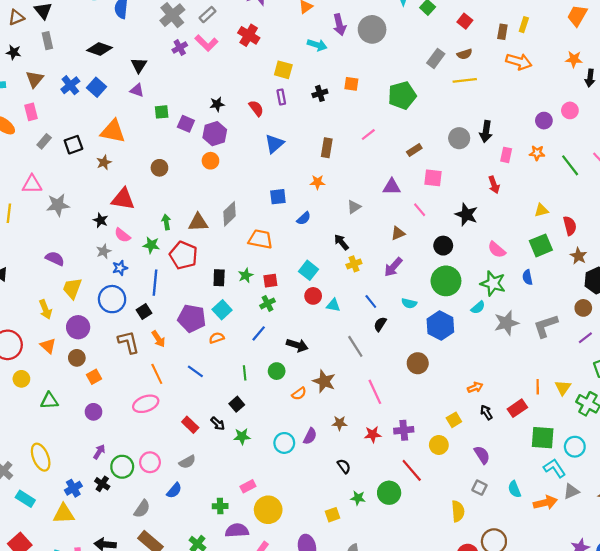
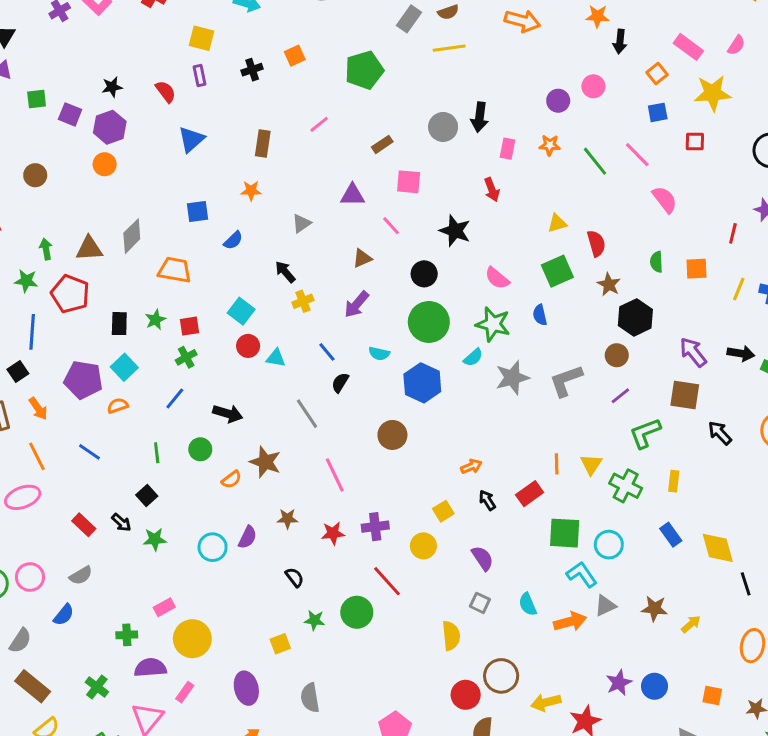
orange square: (351, 84) -> (295, 56), turned -32

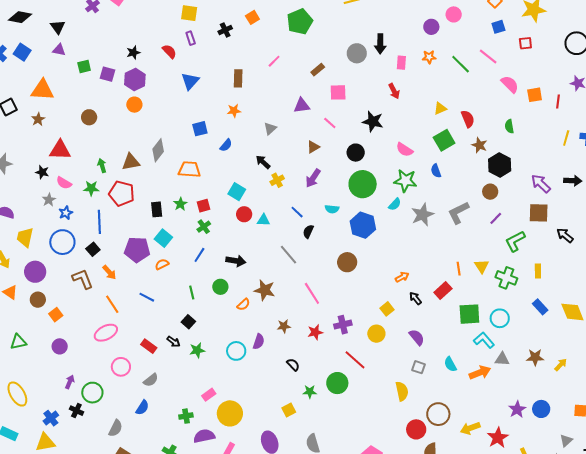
orange square: (696, 269) -> (535, 95), moved
pink circle: (30, 577) -> (121, 367), moved
gray triangle: (605, 606) -> (502, 359), turned 35

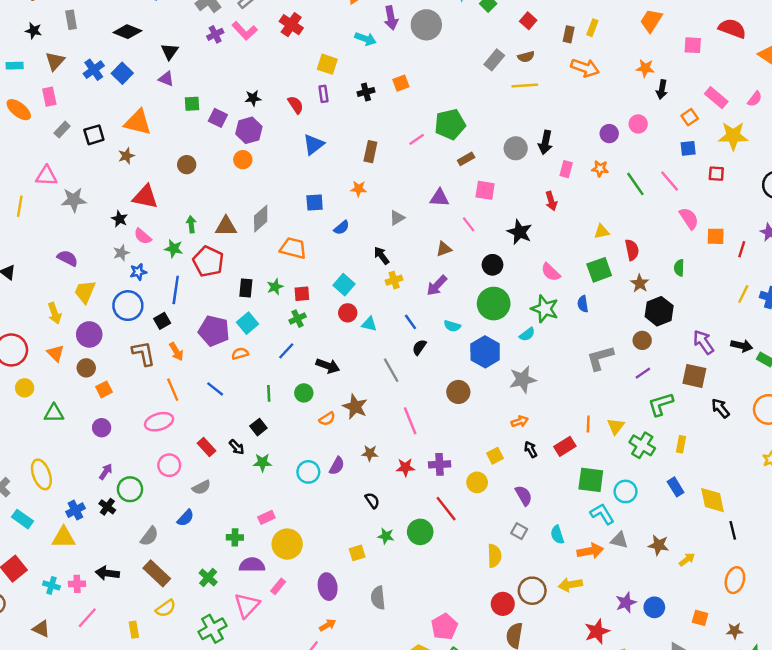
green pentagon: (300, 22) -> (450, 124), moved
gray star: (422, 215) -> (523, 380), moved
yellow arrow: (470, 428) -> (570, 585), moved

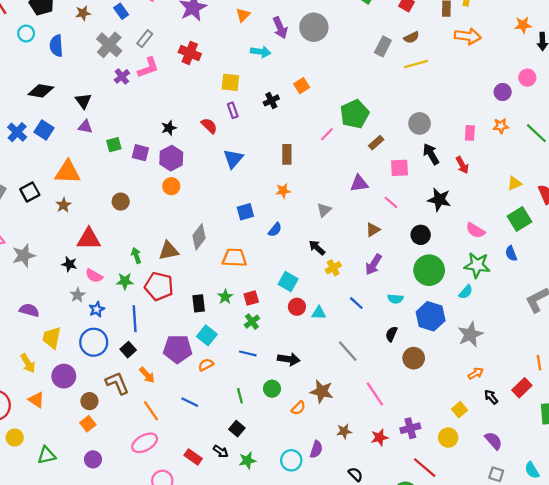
pink L-shape: (245, 31) -> (148, 68), turned -55
black arrow: (545, 142) -> (431, 154), moved, turned 150
black semicircle: (419, 347) -> (391, 334), moved
blue line: (286, 351) -> (248, 353), turned 72
brown circle: (86, 368) -> (89, 401), moved

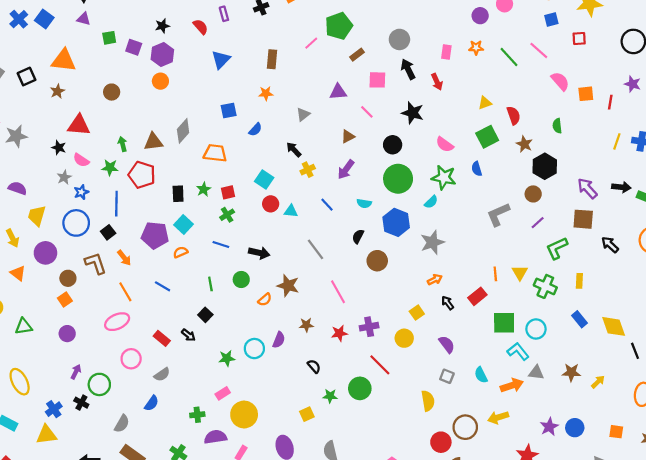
green star: (247, 460) -> (227, 358), moved

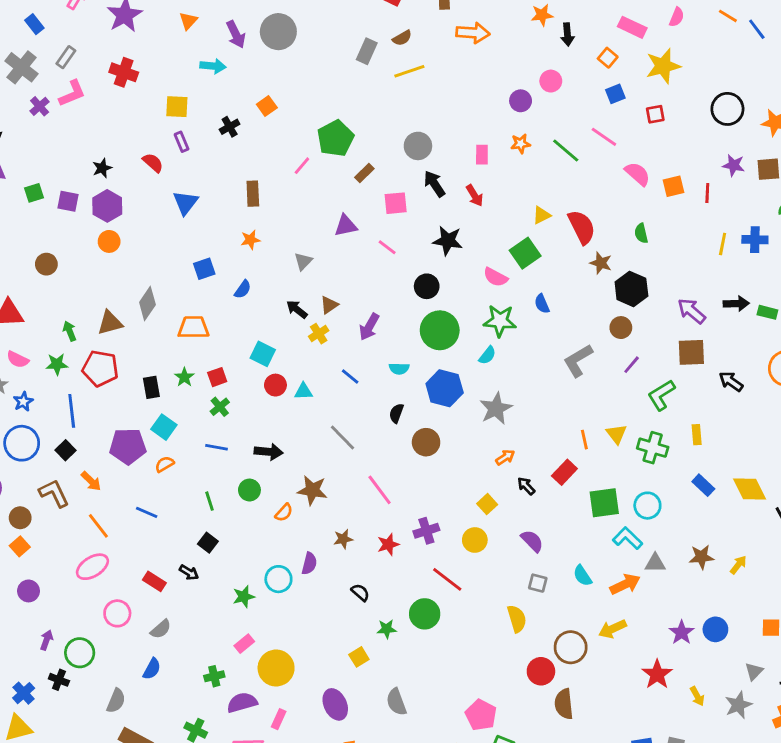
red semicircle: (514, 115) -> (582, 227), size x1.4
brown triangle: (348, 136) -> (329, 305), moved
green square: (487, 137) -> (525, 253), moved

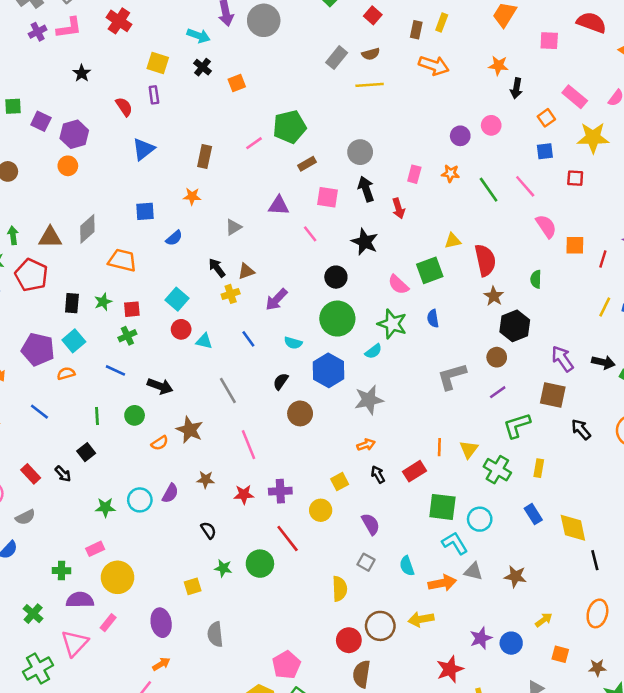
black cross: (230, 127) -> (202, 67), moved, turned -36
black star: (102, 168) -> (82, 73), moved, turned -30
yellow arrow: (738, 565) -> (544, 620), moved

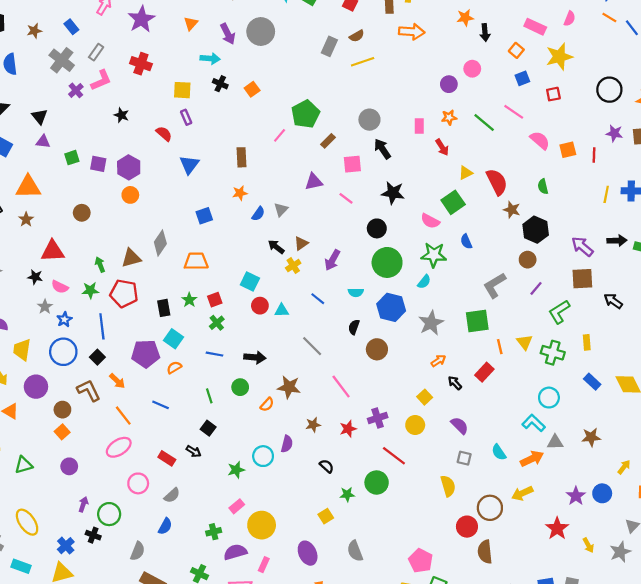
red arrow: (398, 208) -> (442, 147), moved
blue semicircle: (174, 238) -> (258, 214), moved
green square: (442, 507) -> (477, 321), moved

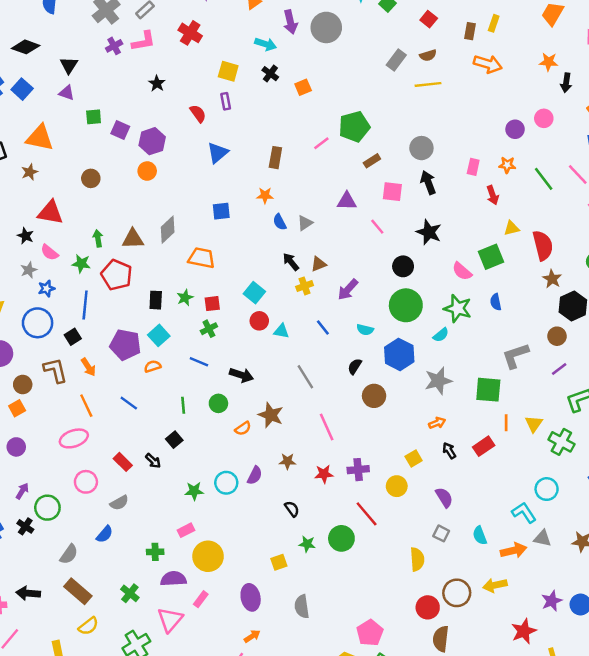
blue semicircle: (258, 214) -> (280, 222), turned 104

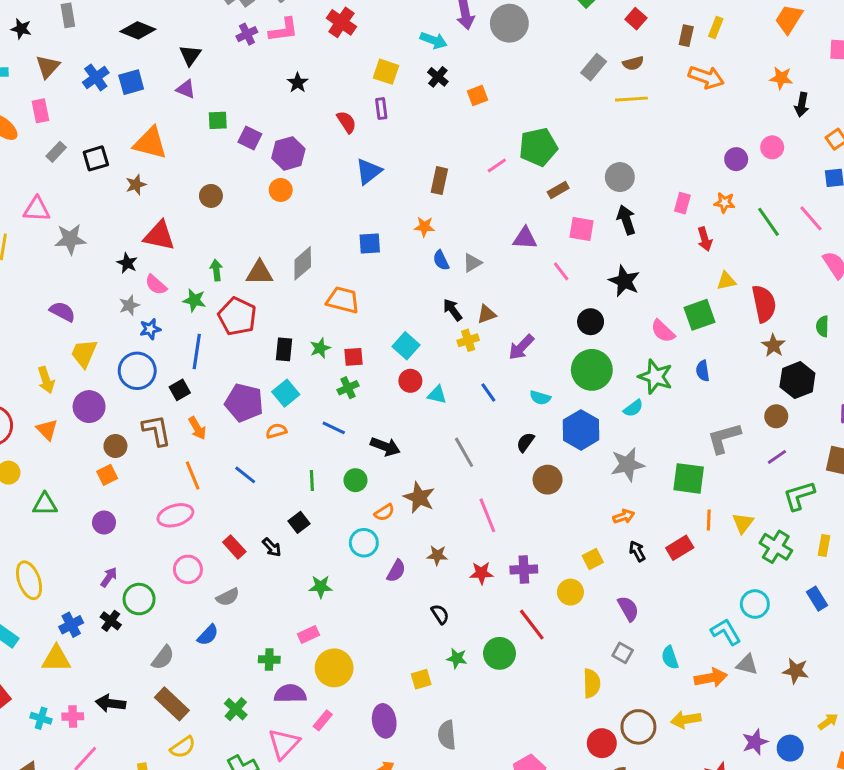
blue square: (22, 89) -> (131, 82), turned 30
cyan circle: (226, 483) -> (364, 543), moved

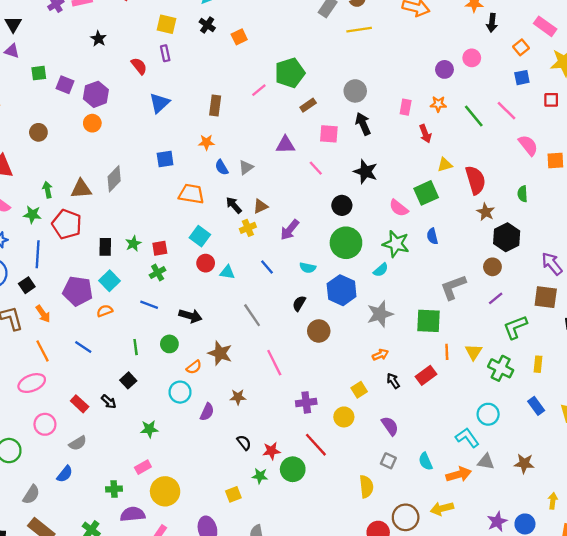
orange trapezoid: (343, 300) -> (191, 194), moved
red star: (481, 573) -> (271, 451), moved
yellow arrow: (828, 722) -> (553, 501), turned -42

